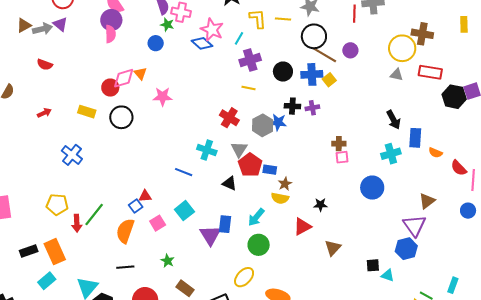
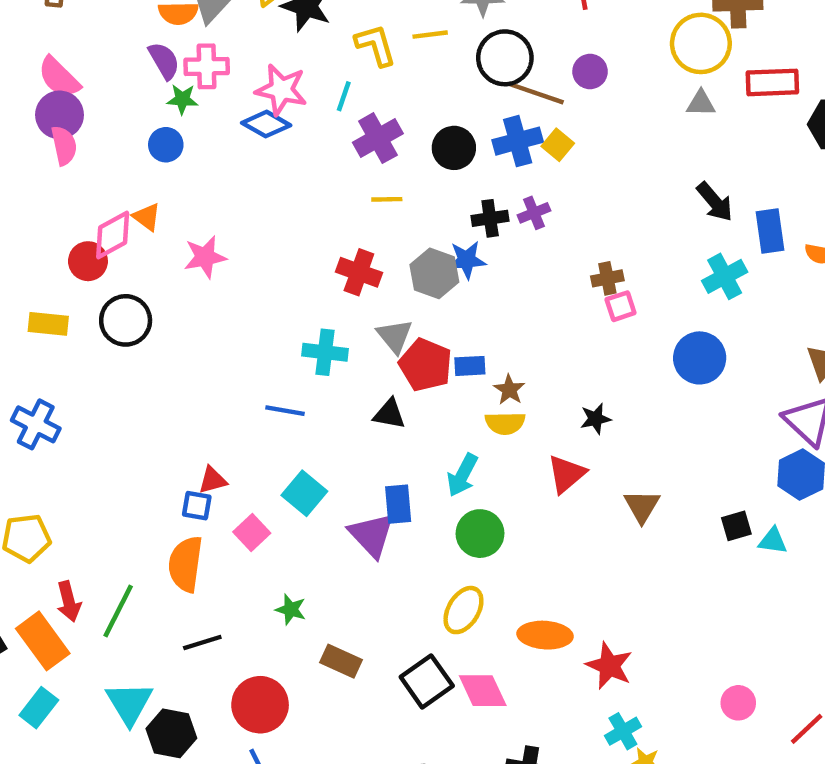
blue square: (136, 206) -> (197, 506), turned -32
green line: (94, 214) -> (118, 611), moved
red arrow: (77, 223) -> (69, 601), moved

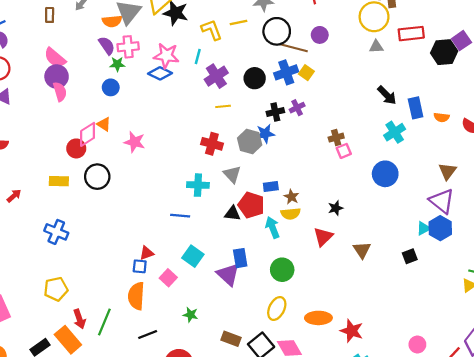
pink star: (205, 257) -> (135, 142), turned 30
red pentagon: (426, 365) -> (251, 205), moved
cyan arrow: (462, 475) -> (272, 228), moved, turned 135
cyan triangle: (773, 541) -> (424, 228), moved, turned -32
brown rectangle: (341, 661) -> (231, 339), moved

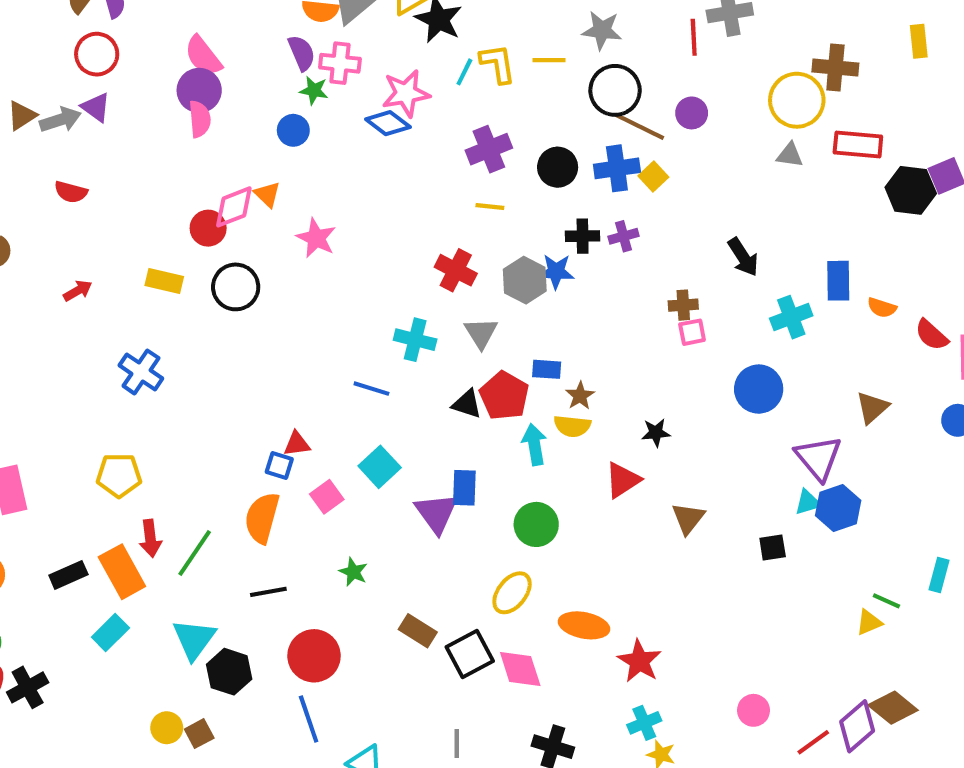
pink star: (166, 56) -> (406, 93), turned -30
cyan line: (198, 57) -> (464, 72), moved
black arrow: (387, 95) -> (743, 257), moved
purple triangle: (442, 201) -> (818, 458), moved

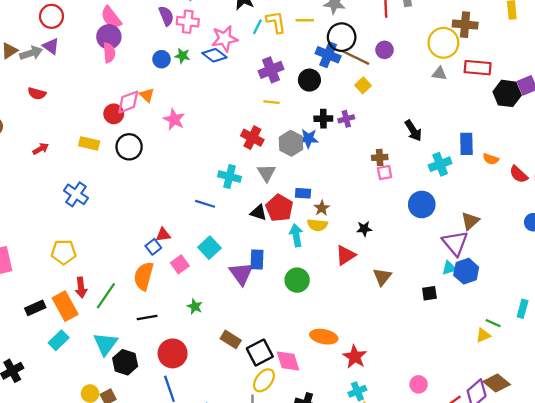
green star: (314, 90) -> (182, 56), moved
blue cross: (617, 168) -> (328, 55), moved, turned 30
brown triangle: (872, 407) -> (470, 221), moved
blue square: (279, 465) -> (153, 247), turned 35
yellow ellipse: (512, 593) -> (264, 380), moved

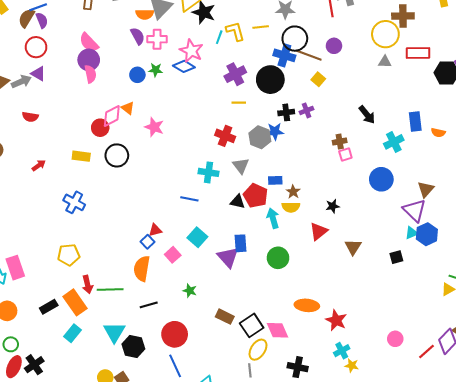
pink star: (225, 39) -> (191, 51), turned -30
black circle: (309, 80) -> (270, 80), size x1.4
green line: (106, 296) -> (110, 289), turned 60

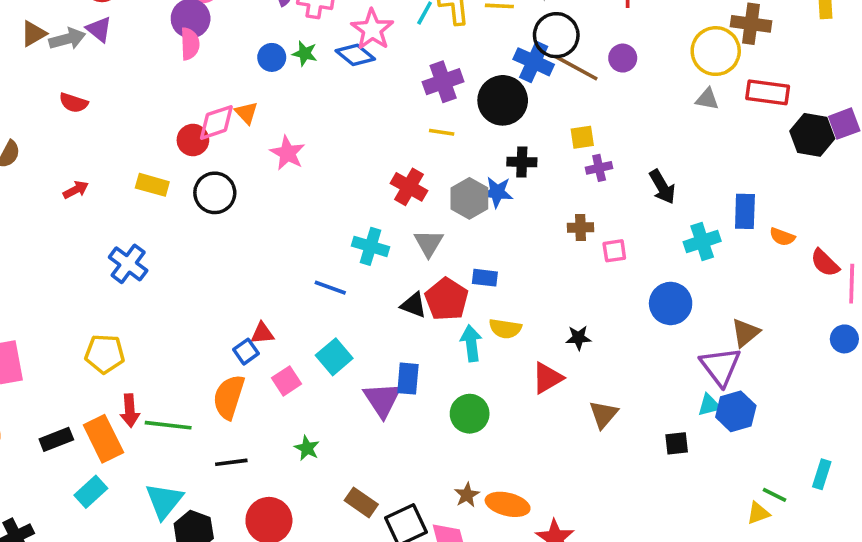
yellow square: (318, 79) -> (582, 137), moved, turned 32
purple cross: (307, 110) -> (599, 168), moved
brown cross: (340, 141) -> (580, 228), moved
brown star: (293, 192) -> (467, 495), moved

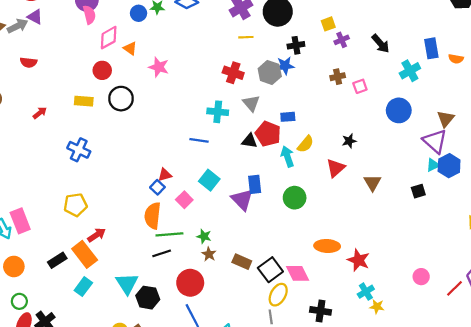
pink diamond: (216, 122) -> (109, 38), moved
yellow semicircle: (505, 329) -> (305, 144), turned -48
red arrow: (130, 411) -> (97, 235), turned -108
green line: (168, 425) -> (169, 234), moved
brown star: (467, 495) -> (209, 254), moved

